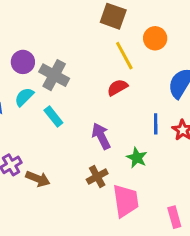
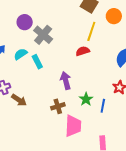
orange circle: (155, 38) -> (114, 16), moved
yellow line: (124, 56) -> (91, 31), turned 36
cyan semicircle: (24, 97) -> (21, 54), moved
blue line: (156, 124) -> (103, 106), moved

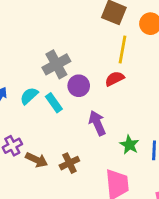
purple circle: (25, 22) -> (79, 86), moved
gray cross: (43, 35) -> (56, 64), turned 30
brown cross: (58, 106) -> (69, 163), moved

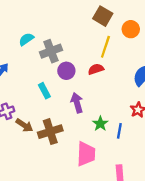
cyan semicircle: (29, 96) -> (26, 39), moved
cyan rectangle: (54, 103) -> (44, 91), moved
brown cross: (69, 163) -> (50, 132), size x1.5

